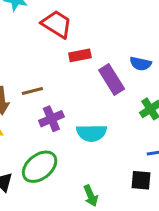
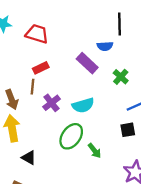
red rectangle: (80, 55) -> (41, 68), moved
brown line: (32, 91) -> (32, 87), turned -56
green ellipse: (40, 167) -> (71, 136), moved

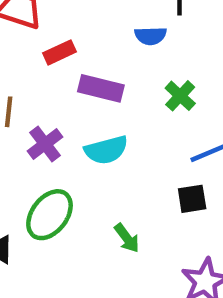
purple rectangle: (87, 63) -> (101, 88), moved, turned -30
red rectangle: (41, 68) -> (60, 52), moved
green ellipse: (71, 136) -> (50, 215), moved

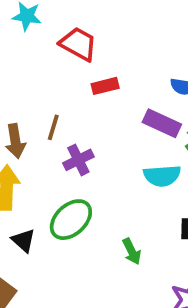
purple rectangle: (101, 88) -> (162, 123), moved
cyan semicircle: (106, 150) -> (162, 176), moved

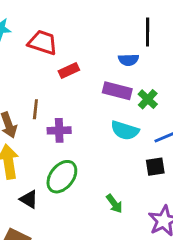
purple cross: (78, 160) -> (59, 130), turned 35
cyan semicircle: (162, 176) -> (125, 130), turned 32
green arrow: (132, 251) -> (114, 204), moved

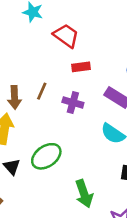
purple cross: (59, 130) -> (73, 102), moved
green arrow: (114, 204) -> (84, 194), size x1.5

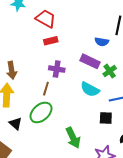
red rectangle: (81, 67) -> (51, 41), moved
brown line: (42, 91) -> (46, 89), moved

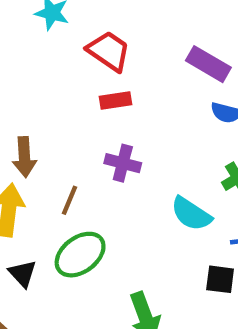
purple rectangle: (90, 61) -> (208, 64), moved
brown line: (46, 89) -> (69, 200), moved

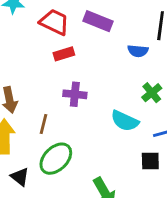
purple rectangle: (208, 64) -> (98, 21), moved

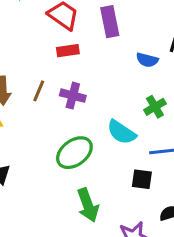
purple rectangle: (98, 21) -> (110, 22), turned 48
brown line: (43, 124) -> (39, 91), moved
green ellipse: (56, 159) -> (74, 153), moved

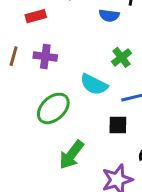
green arrow: (88, 205) -> (71, 155), turned 64

